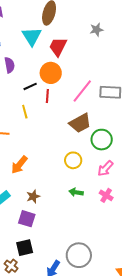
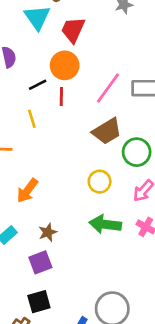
green arrow: (76, 192) -> (105, 224), size x1.6
purple square: (27, 219) -> (40, 262), turned -36

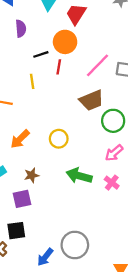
yellow circle: (100, 182) -> (59, 139), moved

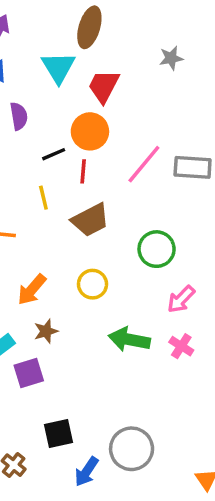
brown trapezoid: (91, 100) -> (90, 220), moved
green circle: (113, 121) -> (157, 249), moved
brown star: (32, 175) -> (46, 331), moved
purple square: (22, 199) -> (29, 373), moved
black square: (16, 231) -> (59, 434), moved

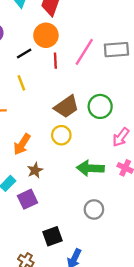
red line: (83, 171) -> (55, 61), moved
brown trapezoid: (90, 220) -> (67, 107), moved
gray circle: (132, 449) -> (94, 209), moved, size x0.7

